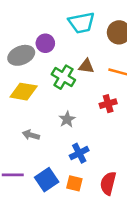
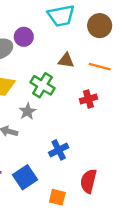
green cross: (63, 77) -> (42, 85), moved
gray star: (67, 119) -> (28, 111), moved
orange square: (74, 183) -> (57, 197), moved

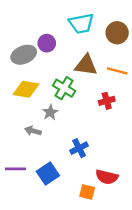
brown triangle: (66, 60) -> (86, 65), size x1.5
red semicircle: (88, 181) -> (107, 177), turned -90
orange square: (57, 197) -> (87, 192), moved

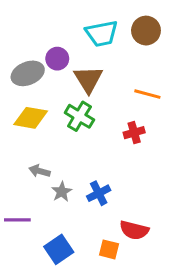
brown circle: (117, 33) -> (146, 31), moved
brown triangle: (86, 65) -> (88, 79), moved, turned 50
gray star: (50, 112) -> (62, 192), moved
blue square: (48, 173) -> (59, 249), moved

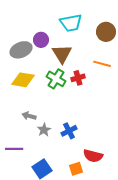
brown circle: (146, 31) -> (106, 32), moved
red cross: (134, 133) -> (78, 78), moved
orange square: (109, 249) -> (76, 169), turned -32

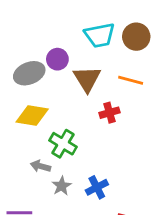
brown circle: (106, 32) -> (136, 37), moved
orange line: (102, 64) -> (131, 80), moved
green cross: (56, 79) -> (63, 144), moved

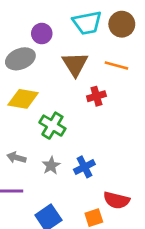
purple circle: (57, 59) -> (42, 34), moved
gray arrow: (40, 166) -> (16, 158), moved

